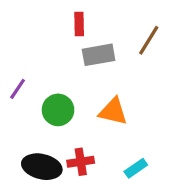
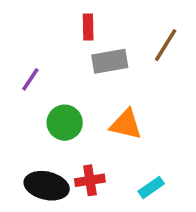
purple line: (18, 89) -> (30, 79), moved

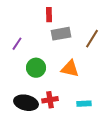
brown line: (166, 45) -> (92, 39), moved
cyan rectangle: (151, 188) -> (84, 104), turned 32

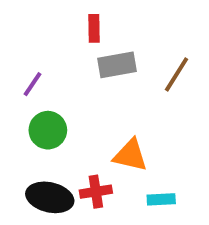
green circle: (36, 68) -> (48, 130), moved
orange triangle: (70, 69) -> (130, 155), moved

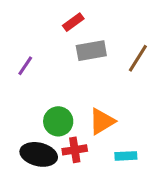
red rectangle: (94, 28) -> (73, 22), turned 55
green circle: (48, 130) -> (58, 121), moved
orange triangle: (130, 155) -> (102, 121), turned -44

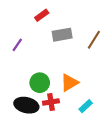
red rectangle: (73, 22) -> (42, 15), moved
cyan rectangle: (126, 156) -> (86, 106), turned -40

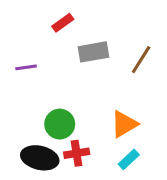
purple line: (17, 45) -> (26, 67), turned 48
orange triangle: (69, 83) -> (124, 124), moved

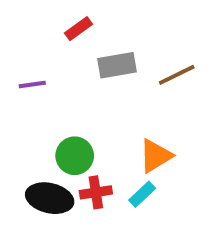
brown line: (141, 60) -> (177, 75), turned 32
cyan rectangle: (129, 159) -> (142, 194), moved

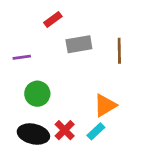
brown line: (177, 75) -> (119, 51), turned -65
green circle: (75, 156) -> (37, 94), moved
red cross: (96, 192) -> (65, 130), turned -36

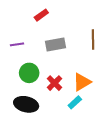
gray rectangle: (79, 44) -> (56, 44), moved
red cross: (65, 130) -> (54, 83), moved

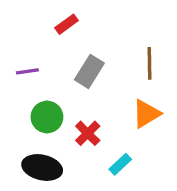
gray rectangle: (56, 44) -> (89, 71), turned -48
orange triangle: (82, 82) -> (146, 114), moved

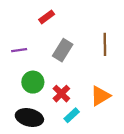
orange triangle: (146, 114) -> (100, 96), moved
cyan rectangle: (120, 164) -> (72, 115), moved

